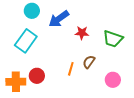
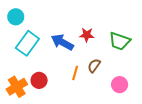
cyan circle: (32, 11) -> (16, 17), moved
blue arrow: (59, 19) -> (62, 42), moved, turned 65
orange cross: (16, 82) -> (17, 87), turned -30

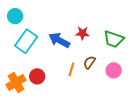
pink circle: (120, 85) -> (114, 70), moved

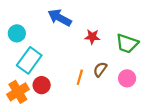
cyan circle: (15, 16) -> (17, 33), moved
blue arrow: (59, 40) -> (60, 18), moved
cyan rectangle: (26, 41) -> (29, 60), moved

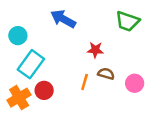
red star: (92, 37) -> (95, 50), moved
green trapezoid: (127, 44) -> (127, 21), moved
brown semicircle: (100, 69) -> (106, 74), turned 70

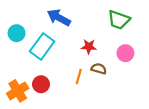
cyan rectangle: (31, 64) -> (42, 46), moved
pink circle: (135, 83) -> (125, 53), moved

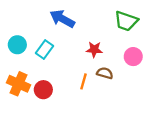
cyan circle: (17, 33) -> (17, 45), moved
cyan rectangle: (42, 46) -> (45, 49), size x0.7
orange cross: (18, 91) -> (18, 84), moved, turned -35

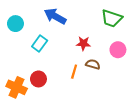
cyan circle: (17, 45) -> (15, 24), moved
orange cross: (18, 84) -> (17, 87), moved

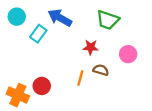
green trapezoid: (112, 18) -> (108, 20), moved
cyan circle: (15, 24) -> (17, 17), moved
cyan rectangle: (40, 43) -> (38, 34), moved

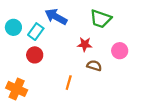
cyan circle: (17, 17) -> (13, 27), moved
orange line: (80, 78) -> (69, 83), moved
red circle: (42, 86) -> (35, 55), moved

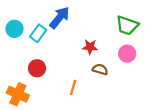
blue arrow: (56, 17) -> (60, 18), turned 100
green trapezoid: (101, 19) -> (127, 25), moved
red circle: (35, 55) -> (37, 68), moved

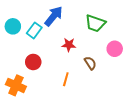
green trapezoid: (127, 25) -> (95, 23), moved
red star: (90, 47) -> (69, 45), moved
brown semicircle: (100, 69) -> (90, 63), turned 40

